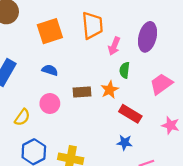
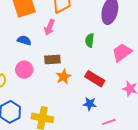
pink arrow: (114, 46) -> (49, 27), moved
orange star: (110, 90) -> (63, 77), moved

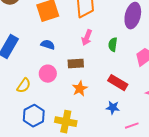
pink arrow: (49, 27) -> (87, 38), moved
orange star: (63, 77) -> (80, 89), moved

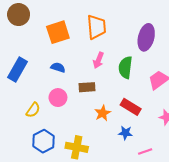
green semicircle: (113, 45) -> (125, 67), size x1.5
orange star: (80, 89) -> (103, 113), moved

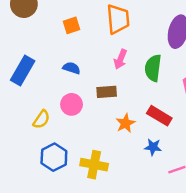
orange square: (58, 32) -> (72, 25), size x0.6

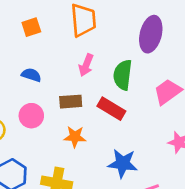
red rectangle: (159, 116) -> (111, 109), moved
orange star: (125, 123) -> (75, 137), moved, turned 30
blue star: (153, 147) -> (123, 163), size x1.5

